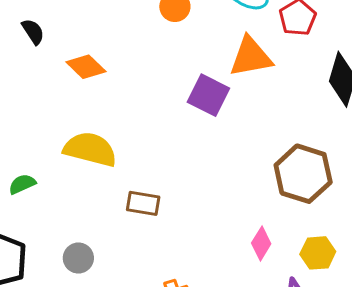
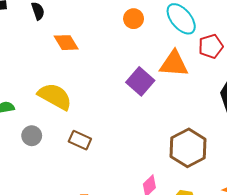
gray circle: (78, 258) -> (32, 136), moved

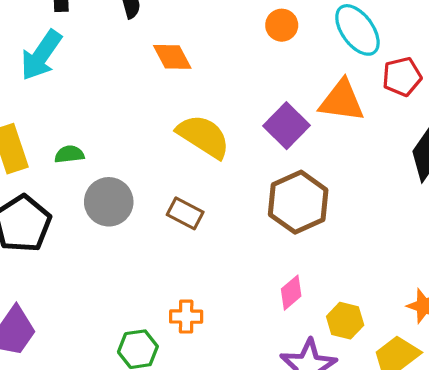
yellow semicircle: (55, 96) -> (203, 136), moved
gray circle: (32, 136) -> (109, 202), size x1.5
brown hexagon: (188, 148) -> (298, 202), moved

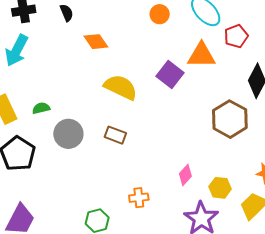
brown hexagon: (298, 202) -> (230, 119), moved
orange cross: (186, 317) -> (139, 198), moved

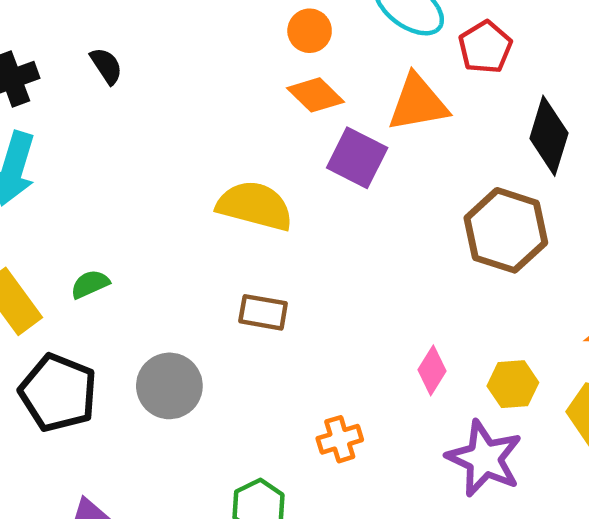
orange diamond: (96, 42) -> (315, 95), moved
gray circle: (68, 134) -> (169, 386), moved

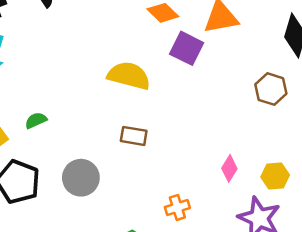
brown hexagon: (506, 230) -> (271, 89), size x0.7

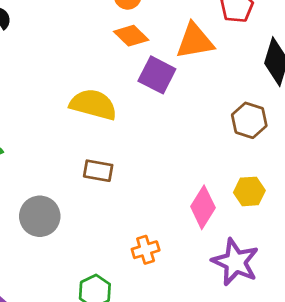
pink diamond: (229, 168) -> (203, 207), size x1.4
yellow hexagon: (275, 176) -> (249, 191), moved

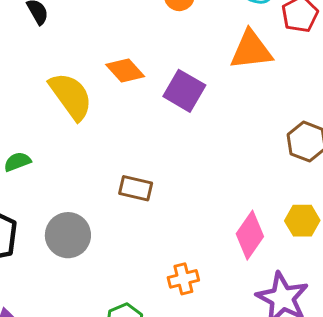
orange diamond: (131, 36) -> (125, 71), moved
purple square: (157, 75) -> (184, 91), moved
yellow semicircle: (93, 105) -> (71, 96), moved, turned 36

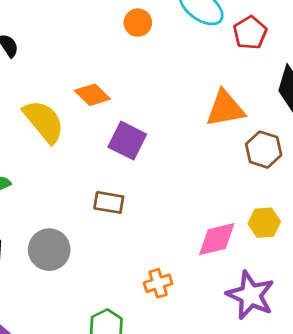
orange triangle: (251, 50) -> (225, 109), moved
purple square: (184, 91) -> (127, 141), moved
pink diamond: (250, 235) -> (217, 239), turned 45

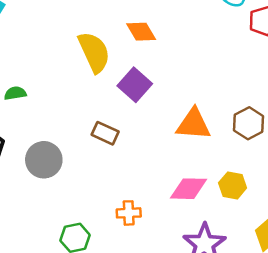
orange diamond: (92, 95) -> (141, 32), moved
orange triangle: (225, 109) -> (193, 124), moved
yellow semicircle: (44, 121) -> (94, 52), moved

